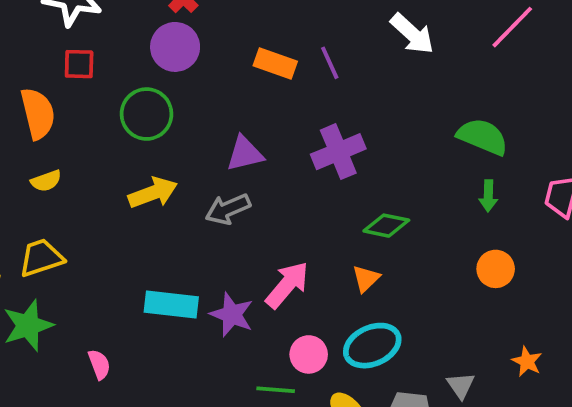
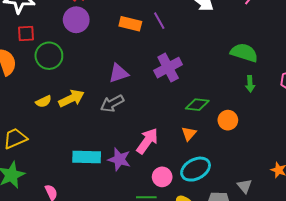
green circle: (147, 114) -> (49, 56), moved
yellow semicircle: (46, 181) -> (44, 101), moved
orange circle: (496, 269) -> (228, 120), moved

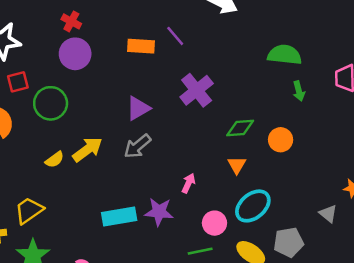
pink arrow: (147, 141) -> (188, 183), size x0.6
gray triangle: (245, 186) -> (328, 214), moved

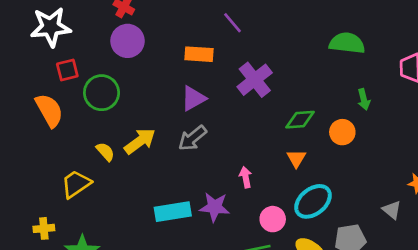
orange rectangle: (141, 46) -> (199, 54), moved
green arrow: (299, 91) -> (364, 99), moved
yellow semicircle: (55, 160) -> (105, 152), turned -96
pink arrow: (188, 183) -> (246, 177), turned -36
yellow trapezoid: (29, 210) -> (76, 184), moved

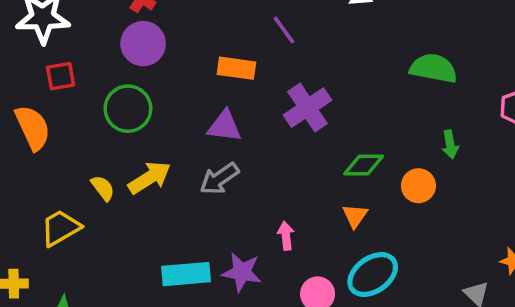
green circle: (102, 93) -> (128, 109), moved
purple triangle: (193, 98) -> (224, 126), turned 32

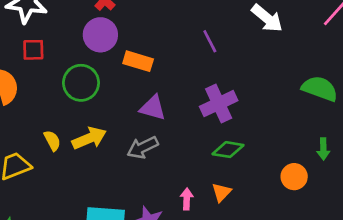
orange rectangle: (236, 68) -> (138, 61), moved
green diamond: (364, 165) -> (228, 150), moved
orange triangle: (355, 216) -> (221, 192), moved

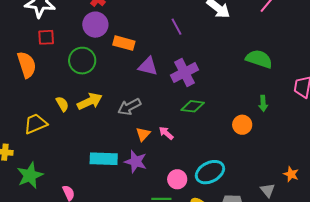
purple triangle: (153, 108) -> (148, 66), moved
orange triangle: (221, 192) -> (143, 134), moved
pink arrow: (187, 199) -> (166, 133), moved, turned -49

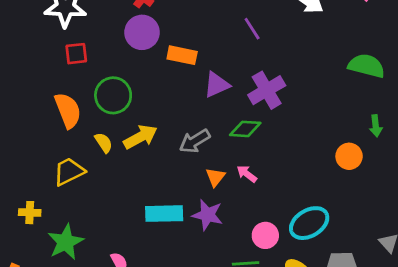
green circle: (82, 61) -> (113, 95), moved
orange semicircle: (27, 65) -> (68, 110), moved
purple triangle: (148, 66) -> (217, 85), turned -35
green diamond: (193, 106) -> (245, 129), moved

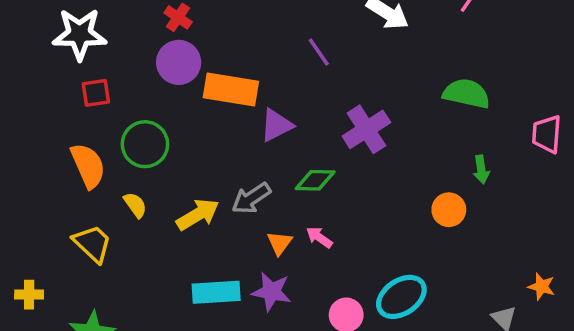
orange rectangle: (182, 55) -> (231, 89), size x1.4
purple cross: (267, 90) -> (366, 129), moved
yellow arrow: (140, 137) -> (198, 215), moved
yellow trapezoid: (69, 172) -> (92, 244), turned 72
yellow cross: (30, 213) -> (29, 295), moved

